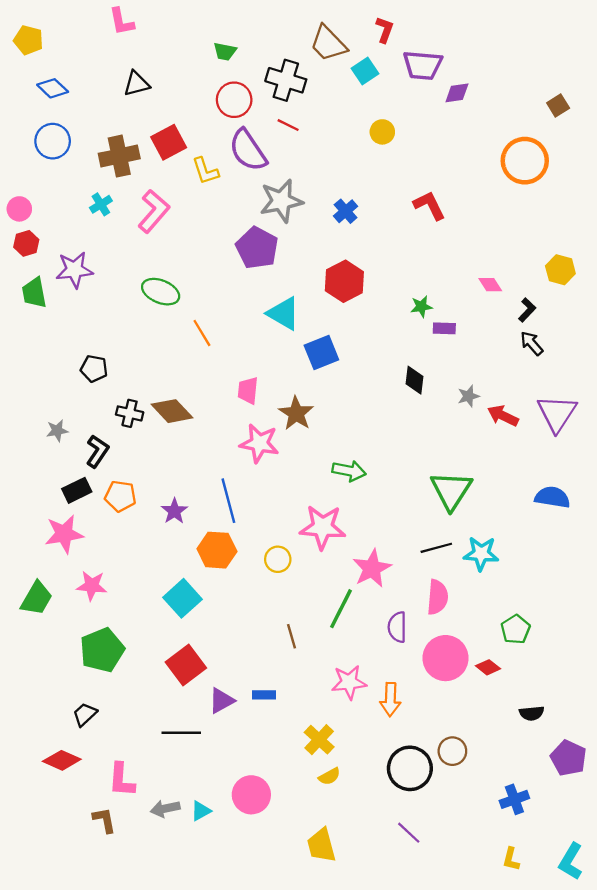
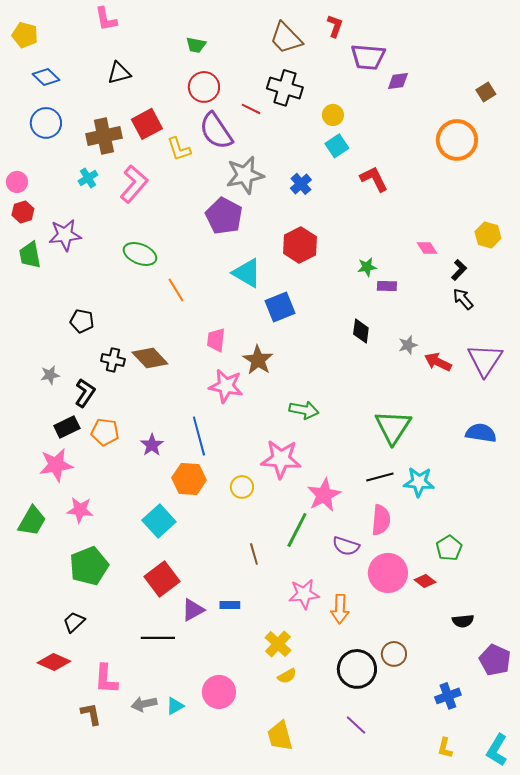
cyan square: (365, 71) -> (337, 146), moved
black cross: (286, 80) -> (285, 88), moved
purple semicircle: (397, 627) -> (346, 546), turned -72

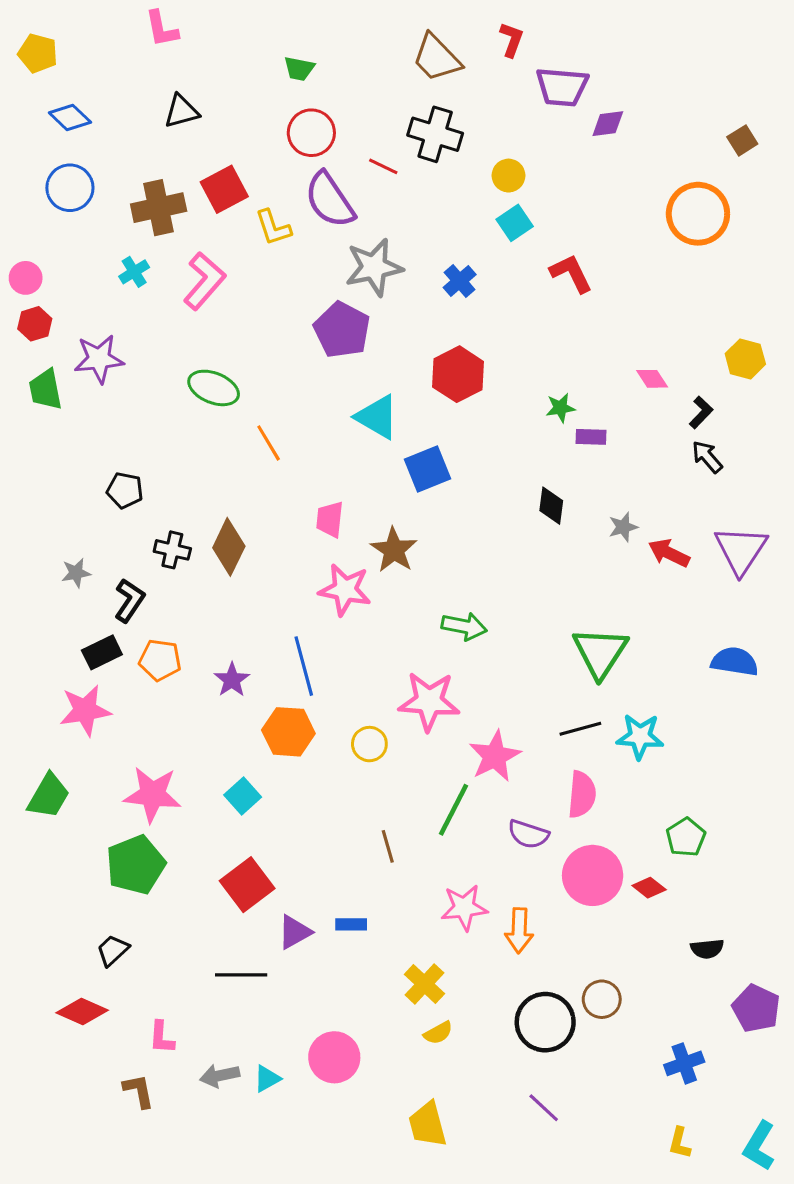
brown diamond: (150, 358) -> (229, 547), turned 69
pink star: (80, 510) -> (152, 794), moved, size x1.4
cyan square: (159, 521) -> (243, 796), size x0.7
pink L-shape: (106, 679) -> (162, 1037), size x0.7

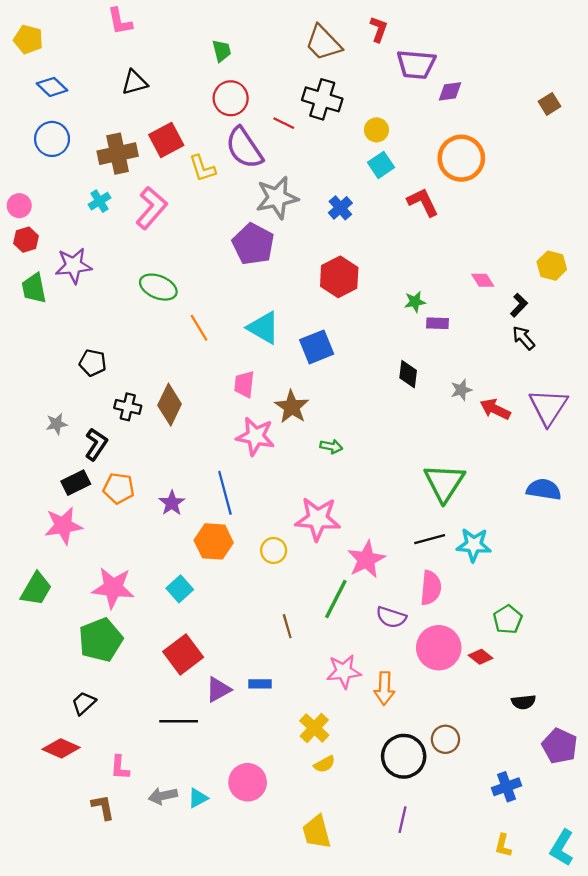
green trapezoid: (299, 69) -> (222, 51), turned -115
orange circle: (698, 214) -> (461, 158), moved
cyan triangle: (377, 417) -> (263, 328), moved
green arrow: (464, 626) -> (331, 446), moved, size x0.7
purple line: (544, 1108) -> (402, 820), turned 60

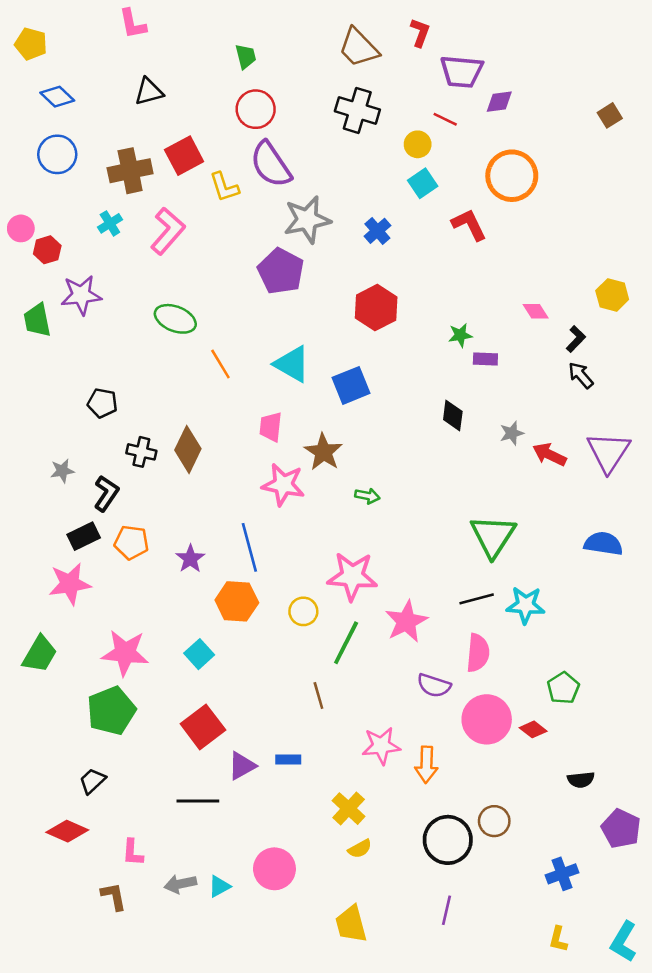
red line: (284, 123) -> (445, 119), moved
red hexagon: (26, 240) -> (47, 250), moved
green line: (336, 599) -> (346, 643), moved

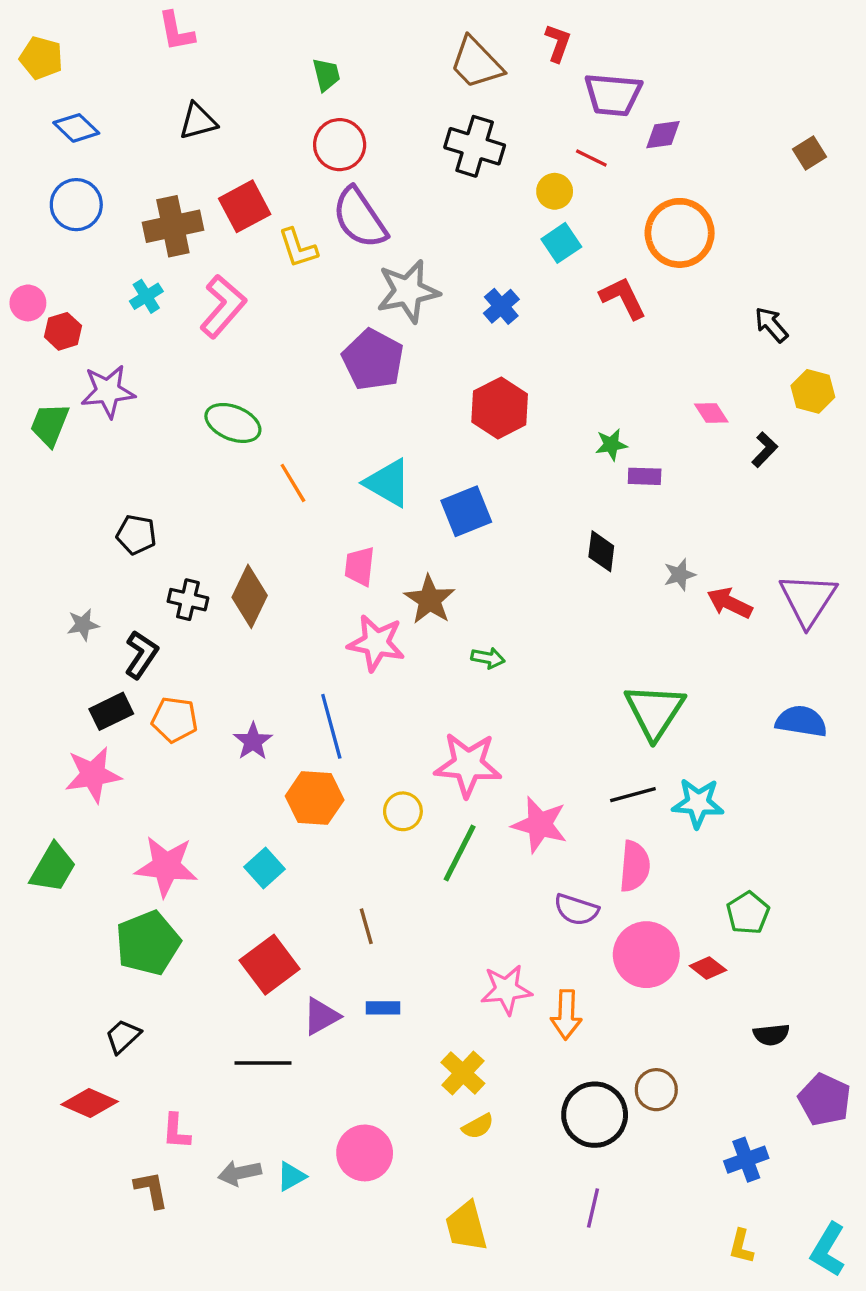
green trapezoid: (37, 320) -> (50, 425), turned 33
black arrow: (581, 375) -> (771, 325), moved
pink star: (406, 621) -> (540, 825), turned -30
brown line: (318, 696) -> (366, 926), moved

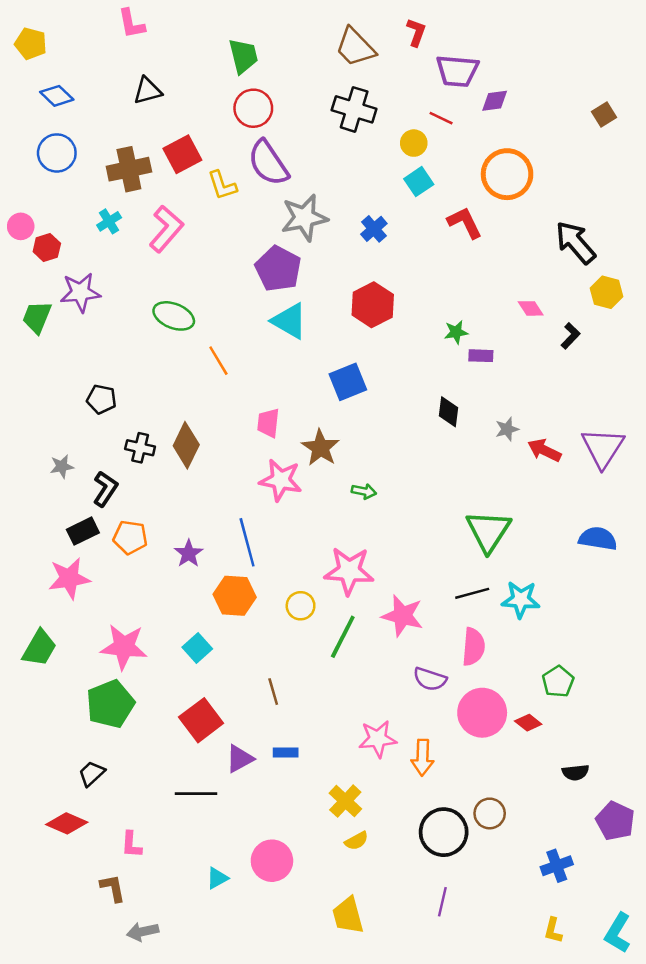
green trapezoid: (326, 75) -> (243, 56), size x1.4
black arrow: (771, 325) -> (575, 243), size x1.6
cyan triangle: (388, 483) -> (289, 321), moved
gray arrow: (240, 1173) -> (143, 932), moved

